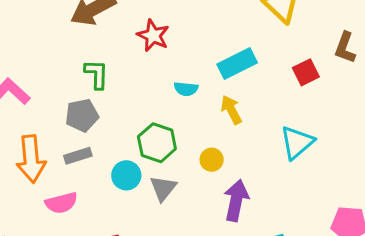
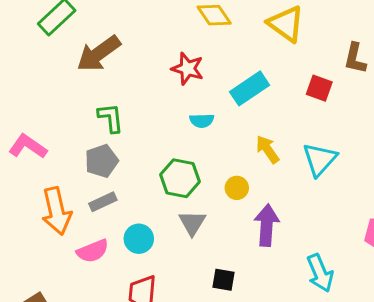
red star: (153, 36) -> (188, 69), moved
red square: (306, 72) -> (319, 88), turned -36
yellow arrow: (231, 110) -> (267, 149), moved
cyan circle: (126, 175) -> (139, 239), moved

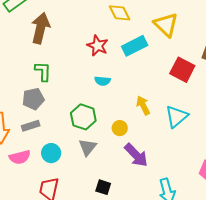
brown arrow: (99, 54) -> (40, 28), turned 132
cyan rectangle: (250, 88) -> (135, 46), moved
red square: (319, 88) -> (182, 70), size x1.4
purple arrow: (267, 225) -> (136, 155), turned 124

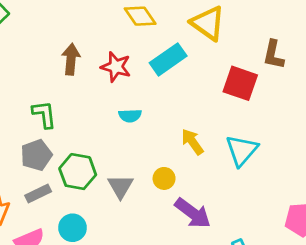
brown arrow: (40, 28) -> (71, 59), moved, size x0.7
green hexagon: (83, 117) -> (78, 172), moved
gray triangle: (88, 147) -> (120, 186), moved

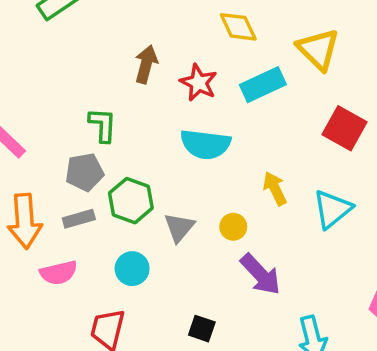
cyan semicircle: (130, 116) -> (205, 144), size x1.8
cyan circle: (73, 228) -> (132, 269), moved

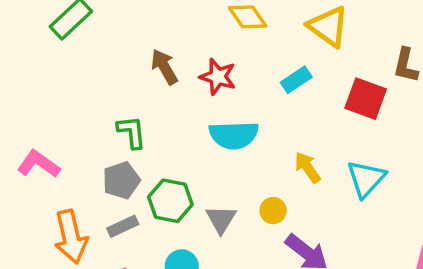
brown arrow: (146, 64) -> (164, 67), turned -36
cyan rectangle: (263, 85) -> (296, 80), moved, size x0.7

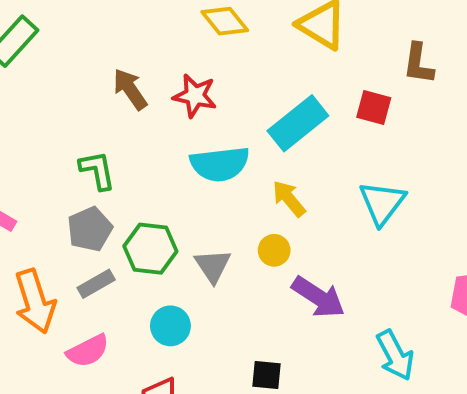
cyan rectangle: (296, 80) -> (298, 123), moved, size x1.6
red square: (366, 99) -> (374, 107), size x0.7
yellow arrow: (307, 167) -> (289, 199), moved

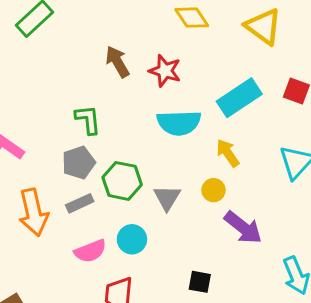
pink semicircle: (88, 351) -> (90, 251), moved

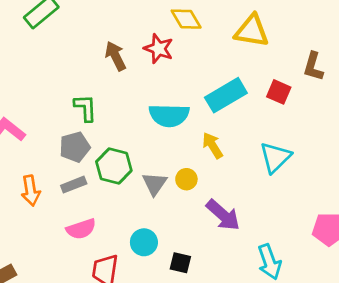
yellow triangle: (263, 27) -> (252, 31), turned -30
red star: (165, 71) -> (159, 49), moved
yellow circle: (213, 190) -> (186, 179), moved
orange arrow: (33, 212) -> (31, 191), size x0.7
cyan circle: (132, 239) -> (144, 242), moved

